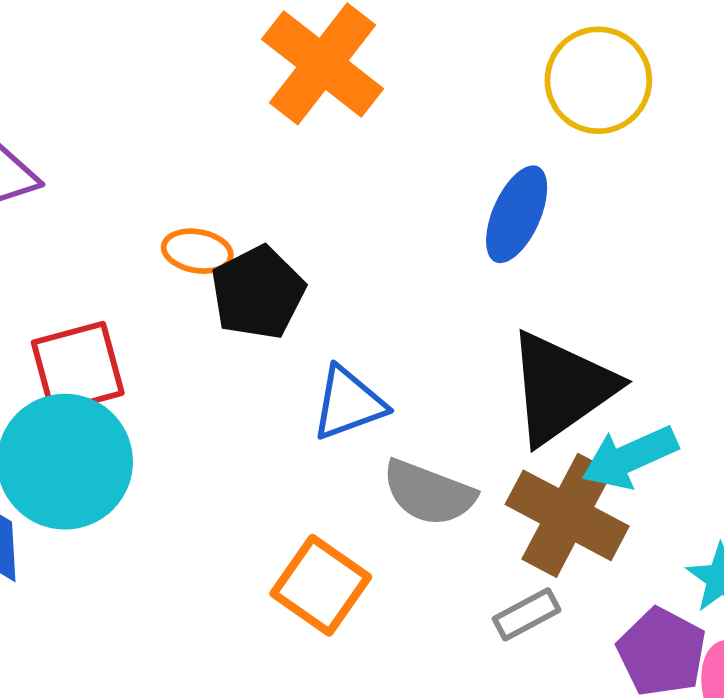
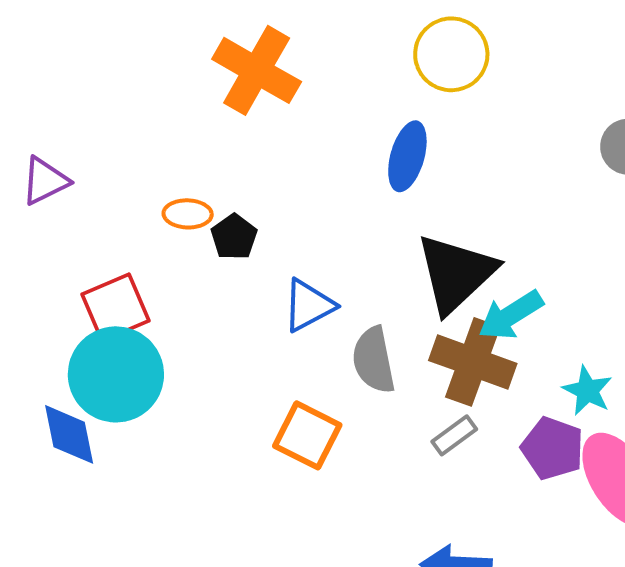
black pentagon: (258, 293) -> (234, 237), size x0.7
gray semicircle: (429, 493) -> (374, 360), turned 66

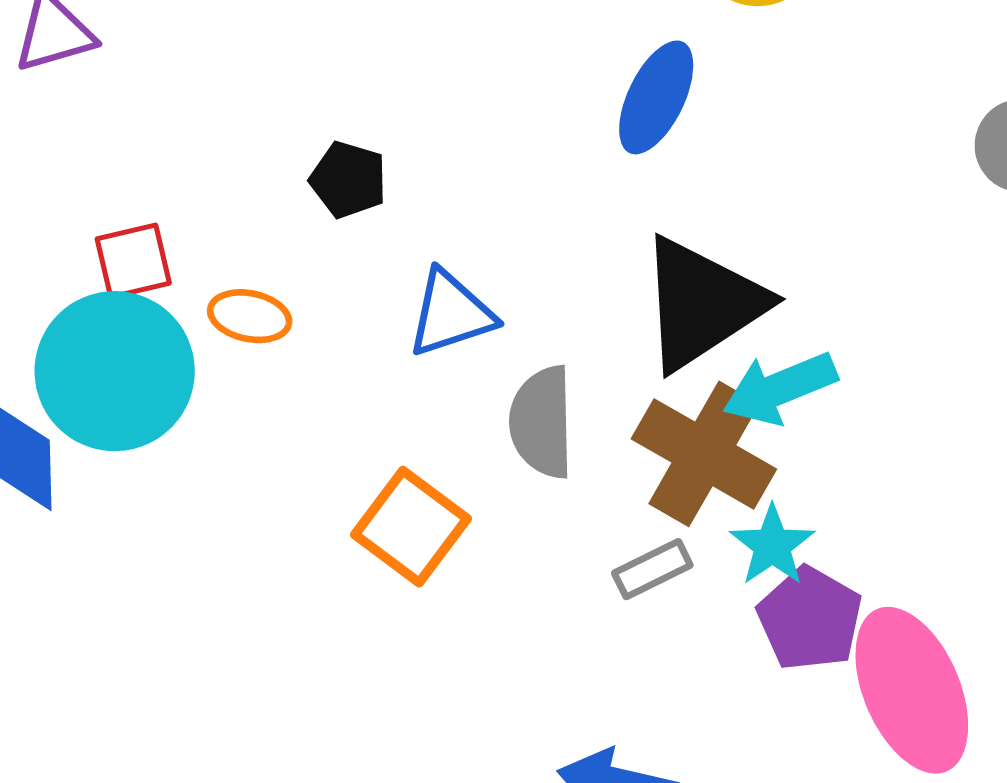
orange ellipse: (188, 214) -> (250, 316), moved
black pentagon: (234, 237) -> (348, 180), turned -30
red square: (116, 307) -> (133, 261), size x0.7
cyan star: (587, 391) -> (772, 545), moved

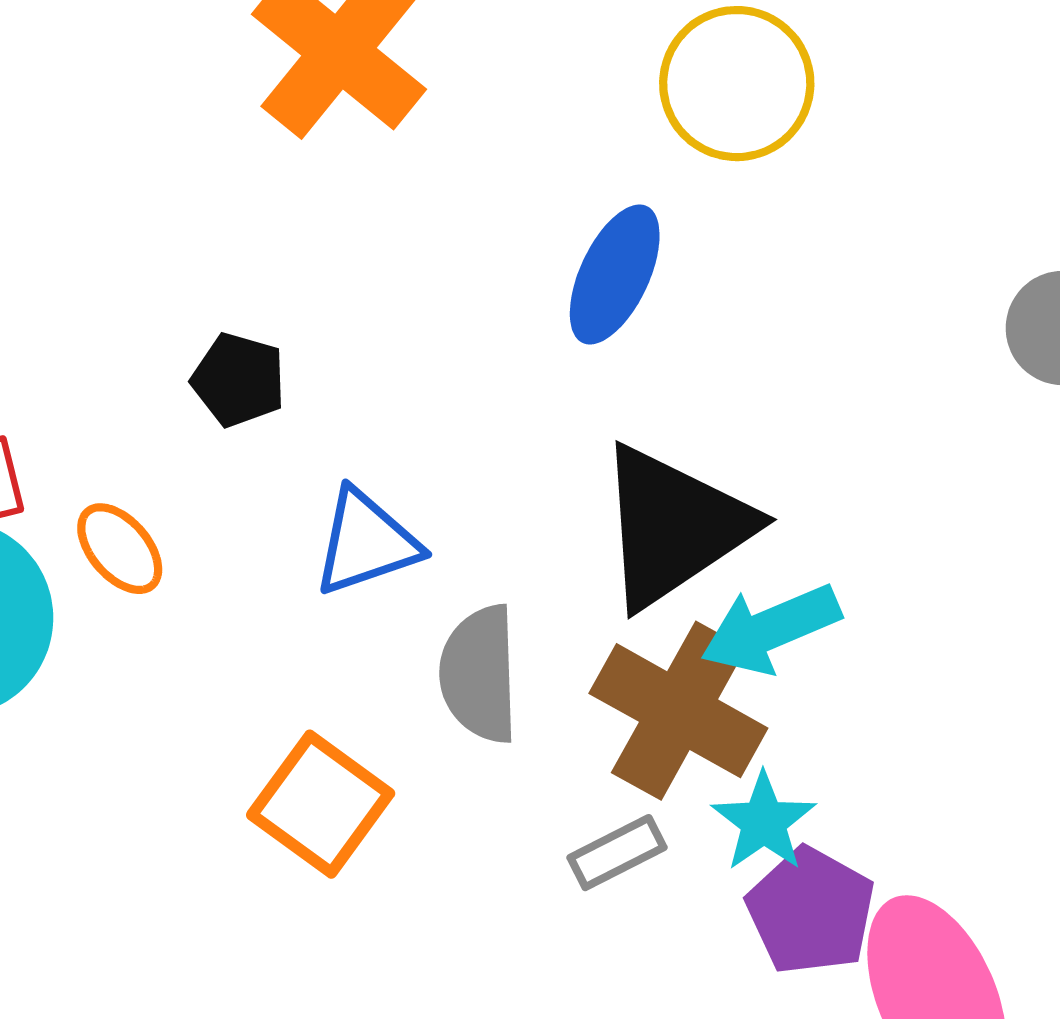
orange ellipse: (250, 316) -> (120, 549), turned 38

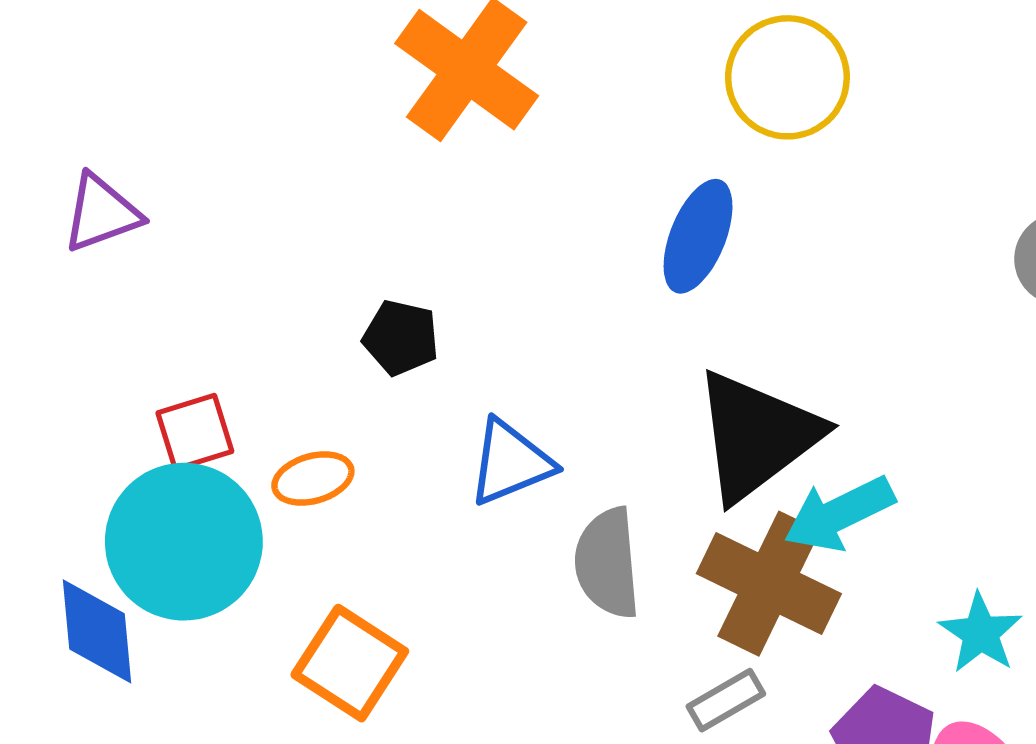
orange ellipse: (120, 549) -> (313, 479), turned -62
orange square: (321, 804) -> (350, 663), moved
cyan star: (764, 822) -> (981, 633), moved

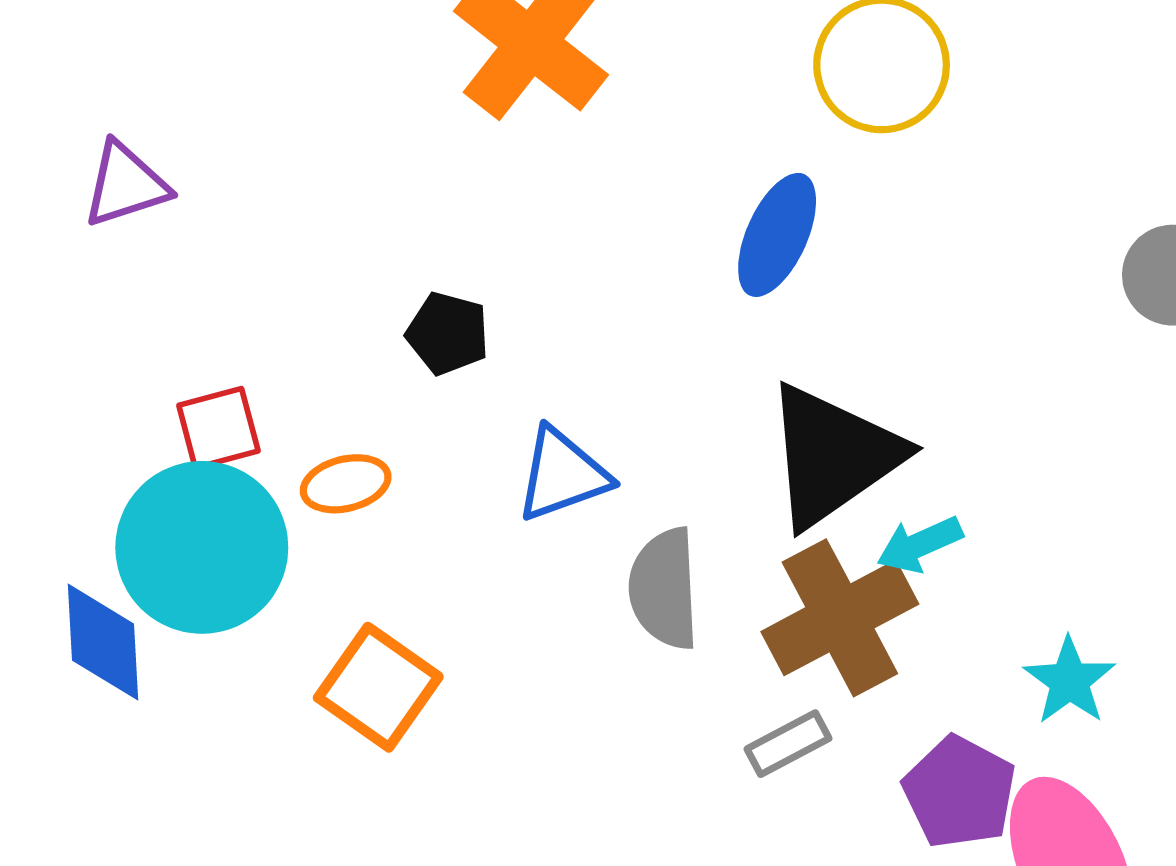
cyan arrow: (839, 514) -> (920, 544), size x0.7
brown cross: (769, 584) -> (840, 618), turned 34

